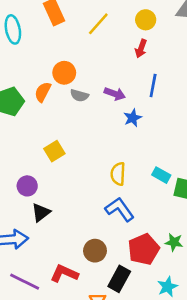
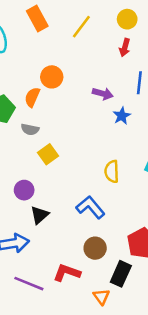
gray semicircle: (79, 95) -> (30, 129), moved
blue L-shape: (120, 209) -> (90, 207), moved

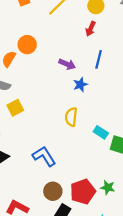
yellow semicircle: (112, 171) -> (71, 117), moved
brown circle: (95, 248) -> (53, 191), moved

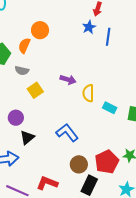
purple arrow: (67, 64) -> (68, 80), moved
blue star: (80, 85) -> (89, 27), moved
cyan rectangle: (101, 132) -> (110, 108), moved

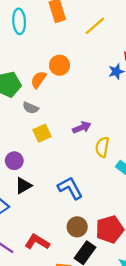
purple arrow: (68, 80) -> (82, 127), turned -49

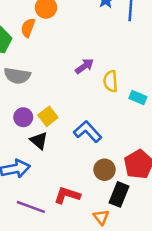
gray semicircle: (31, 108) -> (17, 76), moved, size x1.5
yellow square: (42, 133) -> (48, 116), moved
black triangle: (23, 186) -> (39, 141), turned -36

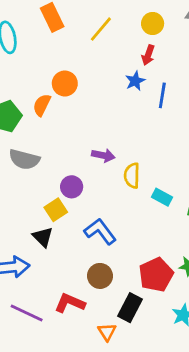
purple arrow: (84, 66) -> (103, 155), turned 42
purple circle: (23, 117) -> (72, 187), moved
brown circle: (104, 170) -> (100, 276), moved

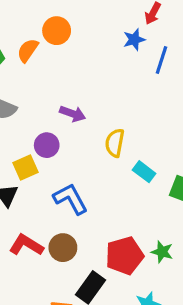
purple arrow: (103, 155) -> (73, 114), moved
red L-shape: (70, 303) -> (26, 245), moved

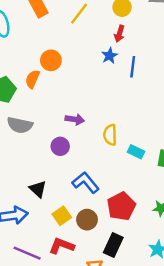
yellow square: (25, 168) -> (62, 216), moved
red L-shape: (26, 245) -> (62, 246), moved
red pentagon: (124, 256) -> (121, 206), moved

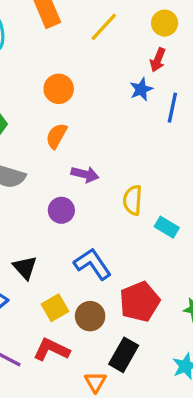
orange semicircle: (32, 79) -> (56, 136), moved

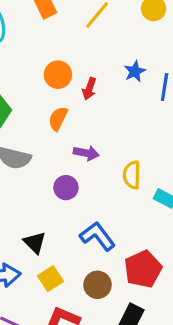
red arrow: (158, 60) -> (89, 89), moved
yellow square: (55, 308) -> (50, 279), moved

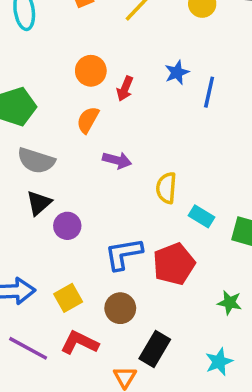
purple circle: (66, 188) -> (67, 226), moved
blue L-shape: (97, 236) -> (124, 254), turned -66
black triangle: (35, 243) -> (39, 203), moved, turned 30
red pentagon: (143, 269) -> (174, 264), moved

